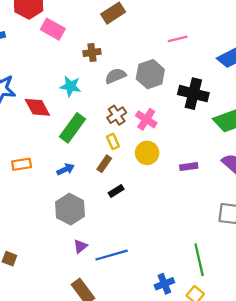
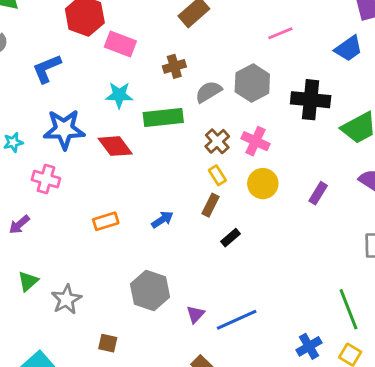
cyan star: (70, 86) -> (119, 95), moved
green rectangle: (72, 128) -> (163, 117), moved, turned 56
purple rectangle: (189, 167) -> (318, 193), turned -42
gray hexagon: (70, 209) -> (150, 290), moved

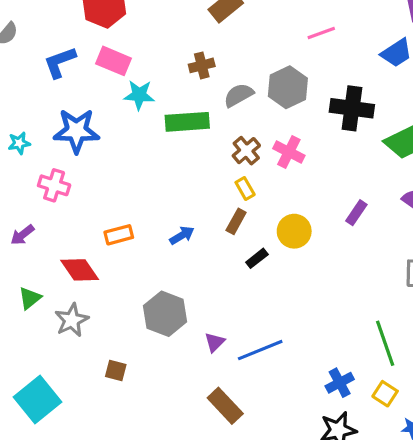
pink rectangle: (120, 44) -> (113, 61), moved
red diamond: (115, 146) -> (80, 270), moved
yellow circle: (263, 184) -> (294, 231), moved

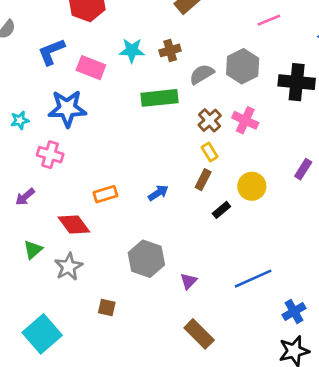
pink rectangle: (113, 61) -> (91, 68), moved
cyan star: (139, 95) -> (132, 50), moved
blue line: (260, 350) -> (253, 279), moved

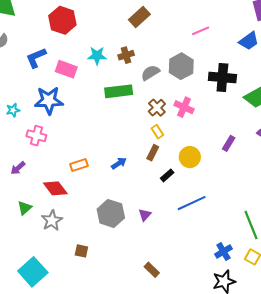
blue line: (253, 279) -> (192, 203), moved
purple triangle: (189, 281) -> (145, 215), moved
brown rectangle: (199, 334) -> (152, 270), size x0.7

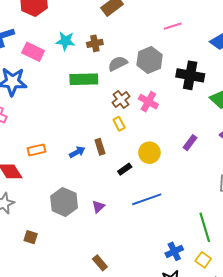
brown rectangle: (153, 153) -> (100, 147), moved, turned -49

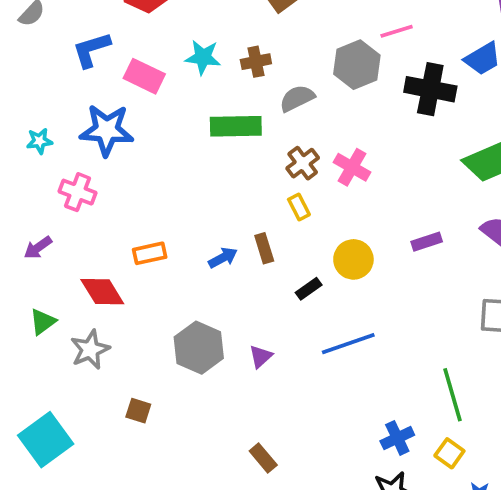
gray hexagon: (150, 60) -> (357, 65), moved
black cross: (190, 75) -> (430, 89), moved
purple rectangle: (190, 143) -> (427, 242), turned 35

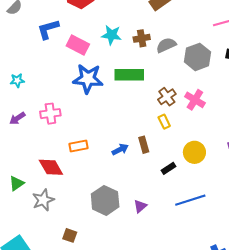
gray hexagon: (357, 65) -> (197, 57), moved
gray semicircle: (297, 98) -> (166, 45), moved
blue star: (107, 130) -> (88, 79), moved
pink cross: (78, 192) -> (50, 114), moved, turned -30
purple arrow: (38, 248) -> (17, 118), moved

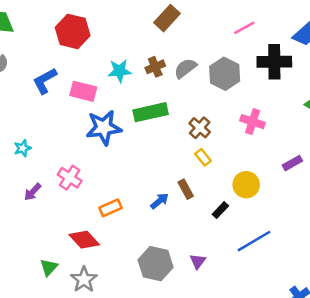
pink cross: (195, 100) -> (253, 122), moved
pink cross: (50, 114) -> (70, 178), turned -36

